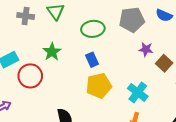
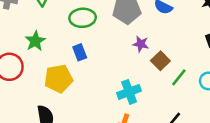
yellow pentagon: (99, 86) -> (58, 79), moved
cyan cross: (138, 92) -> (129, 92), turned 30

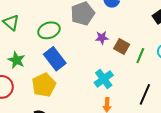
blue rectangle: (80, 52) -> (55, 59), size x1.6

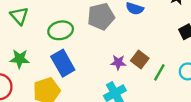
purple star: (102, 38) -> (118, 62), moved
green star: (16, 60) -> (20, 59), turned -30

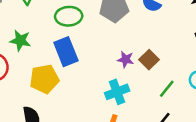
green line: (159, 72) -> (167, 89), moved

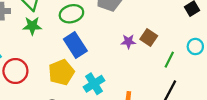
green star: (20, 40) -> (32, 26), moved
cyan cross: (117, 92) -> (94, 84), moved

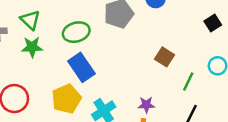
purple star: (128, 41) -> (146, 105), moved

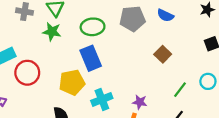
brown square: (164, 57) -> (163, 54), moved

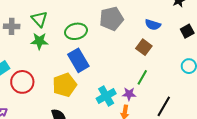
blue semicircle: (165, 15) -> (153, 25), moved
green line: (180, 90) -> (142, 77), moved
cyan cross: (102, 99) -> (106, 96), moved

